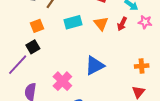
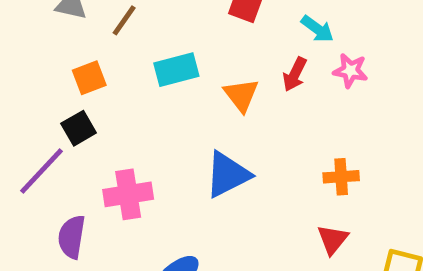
orange triangle: (101, 24) -> (241, 95), moved
pink cross: (62, 81) -> (128, 194), moved, turned 36

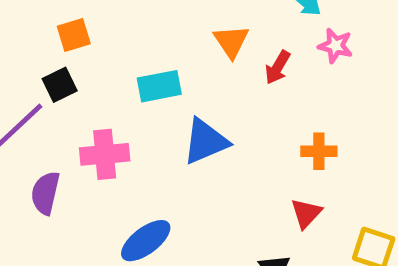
cyan rectangle: (176, 70) -> (159, 86), moved
red arrow: (295, 74) -> (278, 67), moved
orange triangle: (241, 95) -> (231, 41), moved

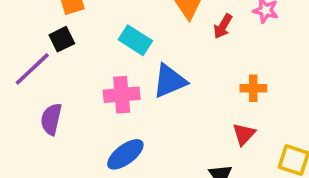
cyan rectangle: (159, 86) -> (135, 40), turned 44
pink cross: (105, 154) -> (122, 95), moved

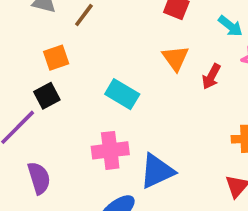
blue triangle: (170, 81) -> (157, 171), moved
purple semicircle: (51, 119) -> (39, 178), turned 152

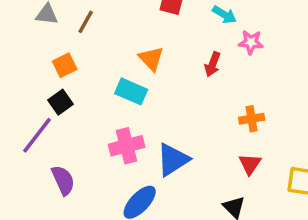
orange triangle: (175, 58) -> (151, 59), moved

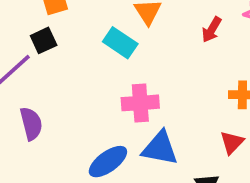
pink cross: (127, 146) -> (140, 103), moved
blue triangle: (173, 160) -> (160, 148), moved, turned 33

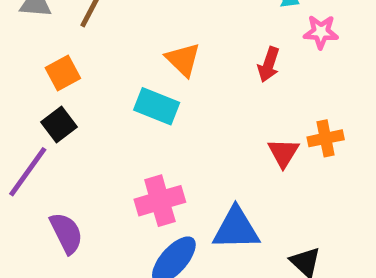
pink cross: (140, 103) -> (160, 201), moved
red triangle: (232, 142) -> (283, 153), moved

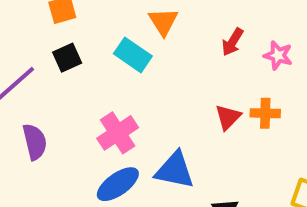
pink star: (321, 32) -> (278, 55), moved
black square: (59, 124) -> (67, 58), moved
pink cross: (160, 201) -> (118, 133), turned -30

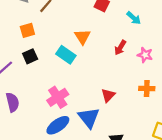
orange cross: (265, 113) -> (147, 89), moved
red triangle: (228, 117) -> (108, 95), moved
blue triangle: (175, 170) -> (89, 118), turned 40

